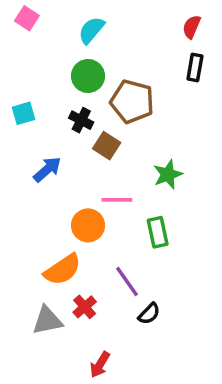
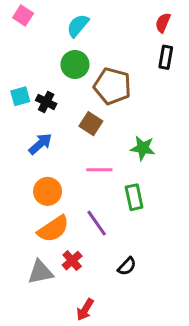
black cross: (81, 120) -> (46, 102), moved
green star: (168, 174) -> (143, 148), turned 30
orange circle: (88, 225) -> (48, 191), moved
purple line: (127, 281) -> (97, 223), moved

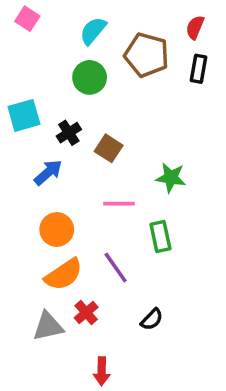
brown pentagon: (112, 86) -> (147, 55), moved
cyan square: (20, 96) -> (24, 115), size x1.4
black cross: (46, 102) -> (69, 133), moved, turned 30
red arrow: (85, 310) -> (102, 371), turned -30

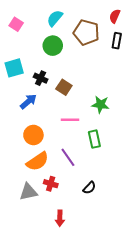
pink square: (27, 19) -> (16, 24), moved
black cross: (69, 133) -> (41, 78), turned -32
red cross: (86, 312) -> (51, 184), turned -32

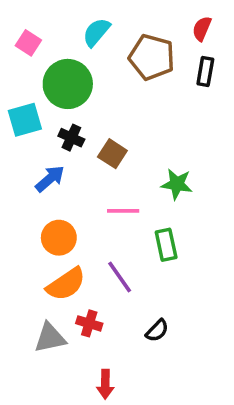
green circle: (53, 46) -> (68, 84), moved, size x1.4

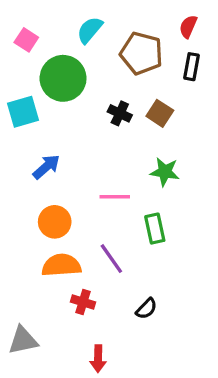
black cross: (71, 138) -> (120, 113), moved
brown square: (112, 154) -> (160, 113), moved
orange semicircle: (66, 284) -> (61, 265), turned -150
gray triangle: (50, 338) -> (23, 340), moved

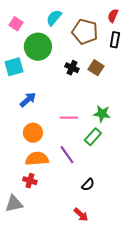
green star: (165, 172) -> (102, 114), moved
green rectangle: (155, 229) -> (93, 137), turned 54
red cross: (83, 302) -> (30, 181), moved
red arrow: (98, 359) -> (81, 215), moved, turned -49

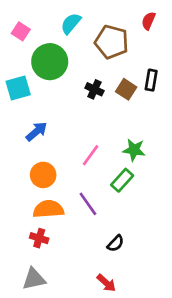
black rectangle: (115, 40) -> (151, 80), moved
pink line: (69, 118) -> (91, 155), turned -54
gray triangle: (14, 204) -> (34, 279), moved

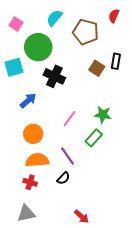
black cross: (94, 89) -> (54, 76), moved, size x1.5
black semicircle: (116, 243) -> (63, 178), moved

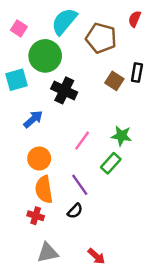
cyan semicircle: (54, 18) -> (64, 21), size x1.4
orange semicircle: (37, 160) -> (44, 189), turned -95
gray triangle: (26, 214) -> (48, 253), moved

